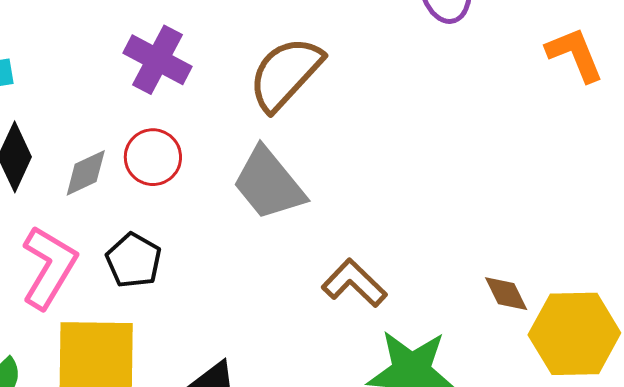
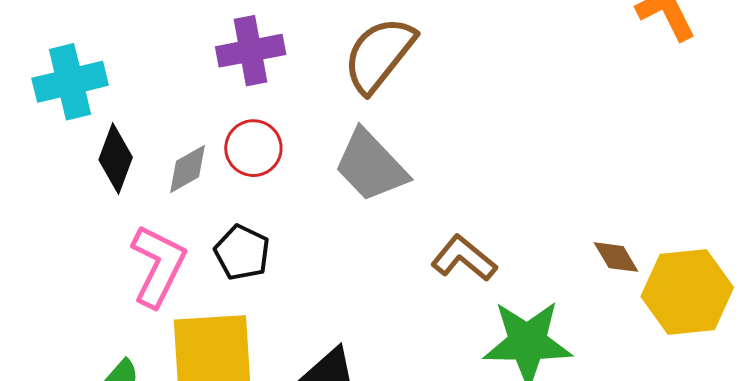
purple cross: (158, 60) -> (251, 51), turned -34

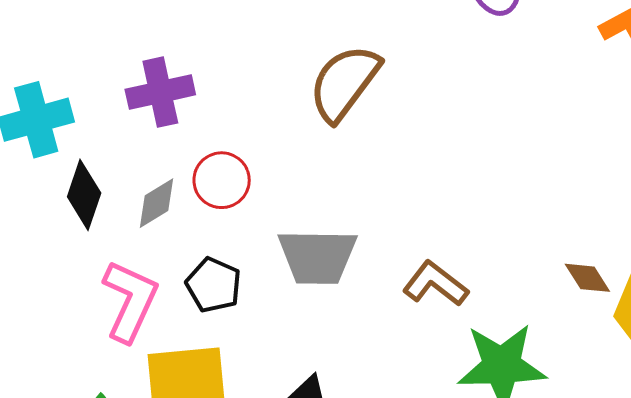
purple cross: (251, 51) -> (160, 92), moved
gray trapezoid: (371, 166) -> (317, 257), moved, turned -44

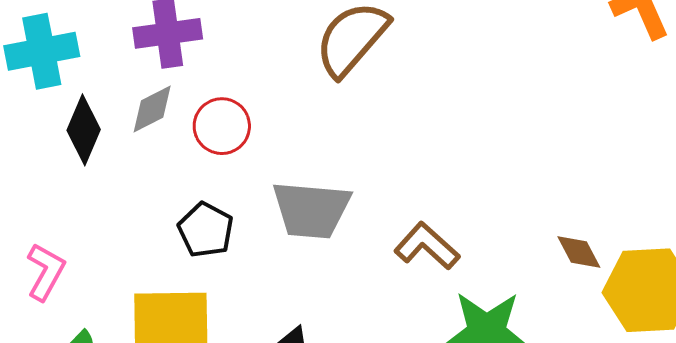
gray diamond: (156, 203) -> (152, 109), moved
pink L-shape: (130, 301) -> (46, 272), moved, size x0.7

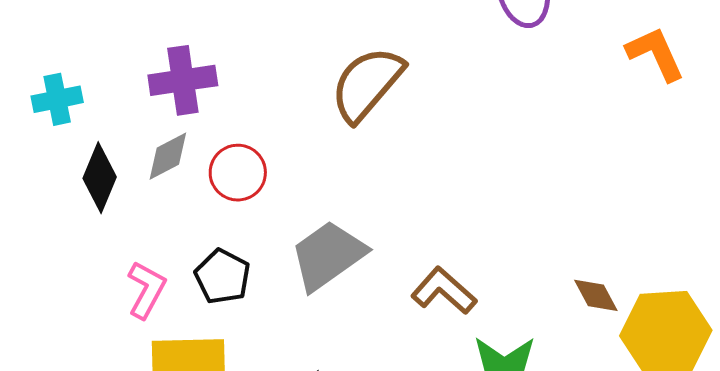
cyan cross: (42, 51) -> (57, 99), size x0.7
gray trapezoid: (311, 210) -> (328, 255), turned 140
pink L-shape: (46, 272) -> (146, 290), moved

